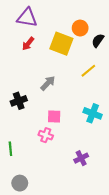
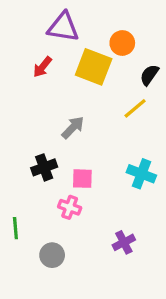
purple triangle: (27, 18) -> (63, 27), moved
black semicircle: (98, 41) -> (149, 75), moved
black cross: (19, 101) -> (44, 167), moved
gray circle: (20, 183) -> (52, 255), moved

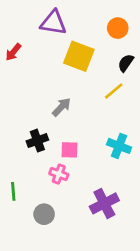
orange circle: (122, 43) -> (118, 28), moved
red arrow: (43, 67) -> (13, 52), moved
purple cross: (124, 242) -> (104, 203), size x1.5

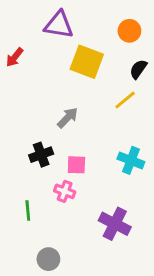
green line: (13, 191) -> (28, 211), moved
purple cross: (104, 203) -> (115, 224), turned -36
gray circle: (44, 214) -> (48, 259), moved

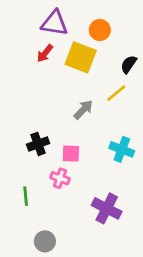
orange circle: (129, 31) -> (100, 30), moved
red arrow: (15, 57) -> (45, 53), moved
gray arrow: (68, 118) -> (83, 110), moved

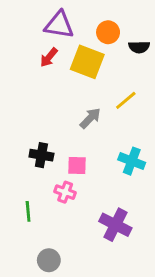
black semicircle: (129, 64) -> (139, 47), moved, turned -126
black cross: (38, 144) -> (41, 155), turned 30

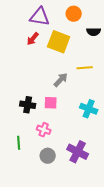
orange circle: (108, 32) -> (74, 14), moved
yellow line: (126, 100) -> (85, 68), turned 35
pink square: (77, 165) -> (51, 103), moved
gray circle: (49, 260) -> (48, 156), moved

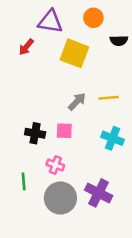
red arrow: (33, 39) -> (26, 47), moved
yellow line: (85, 68) -> (109, 98), moved
gray circle: (48, 156) -> (60, 198), size x1.6

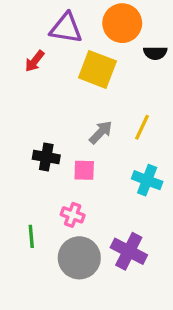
orange circle: (93, 18) -> (122, 23), size x1.5
yellow line: (109, 98) -> (142, 127), turned -60
black cross: (35, 133) -> (46, 157), moved

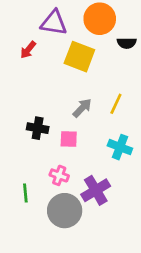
purple cross: (129, 251) -> (96, 190), moved, turned 32

